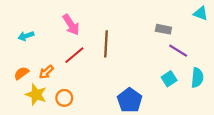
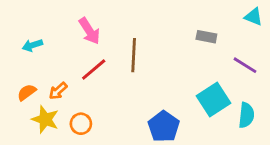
purple line: (178, 51) -> (245, 65), moved
cyan semicircle: (197, 78) -> (246, 115), moved
cyan square: (169, 79) -> (214, 99), size x1.6

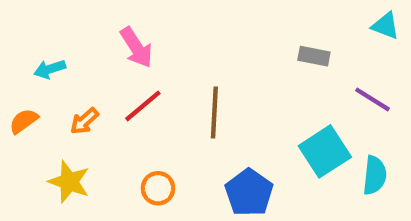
brown line: (134, 55) -> (214, 112), moved
orange arrow: (58, 91) -> (84, 121), moved
orange semicircle: (27, 92) -> (24, 121), moved
orange circle: (81, 124) -> (158, 188), moved

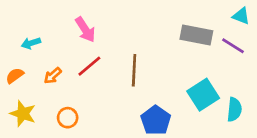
gray rectangle: (314, 56) -> (196, 35), size x1.6
purple line: (372, 99) -> (233, 46), moved
yellow star: (69, 182) -> (23, 114), moved
orange circle: (158, 188) -> (68, 118), moved

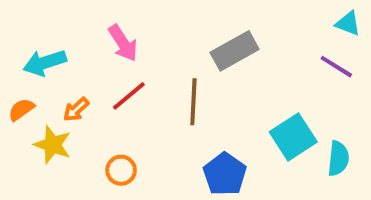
gray rectangle: (196, 35) -> (235, 51), moved, turned -40
cyan arrow: (31, 43) -> (45, 63), size x1.5
yellow star: (23, 114) -> (53, 145), moved
orange circle: (68, 118) -> (121, 170), moved

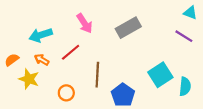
pink arrow: (123, 43) -> (84, 23), moved
cyan arrow: (45, 63) -> (41, 35), moved
brown line: (193, 102) -> (97, 75), moved
orange arrow: (76, 110) -> (42, 60), turned 72

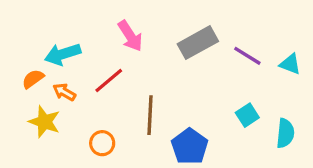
cyan triangle: (190, 13) -> (290, 64), moved
purple line: (184, 36) -> (247, 56), moved
orange semicircle: (12, 60) -> (33, 79), moved
cyan square: (160, 75) -> (247, 115), size x0.6

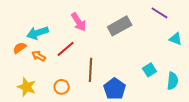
purple line: (247, 56) -> (160, 13), moved
yellow star: (44, 122) -> (27, 87), moved

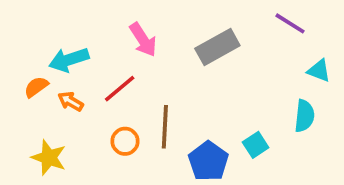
cyan square: (150, 70) -> (256, 145), moved
cyan semicircle: (173, 81) -> (304, 116), moved
orange circle: (62, 87) -> (125, 141), moved

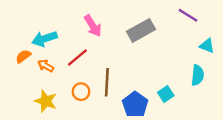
yellow star: (49, 158) -> (46, 101), moved

